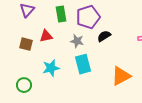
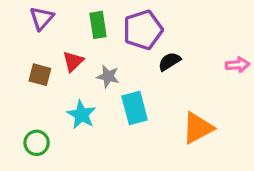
red triangle: (46, 36) -> (73, 61), turned -32
gray star: (77, 41) -> (108, 76), moved
cyan star: (51, 68) -> (81, 115), turned -30

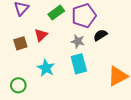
green rectangle: (98, 25) -> (56, 13), turned 63
brown square: (40, 75) -> (20, 43), turned -32
gray star: (108, 76) -> (78, 41), moved

